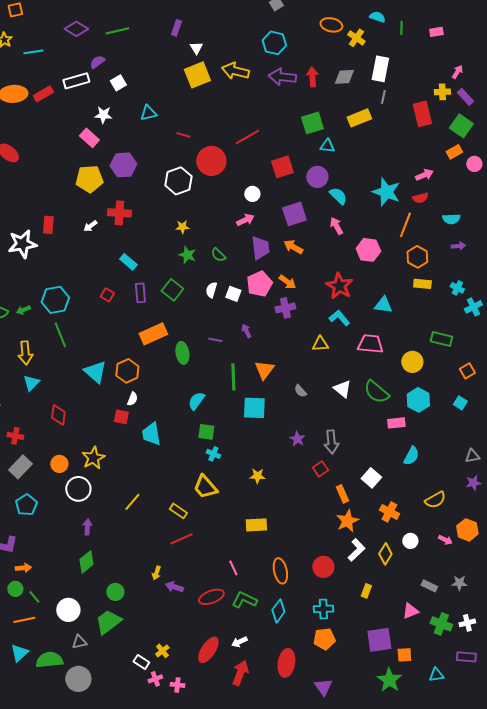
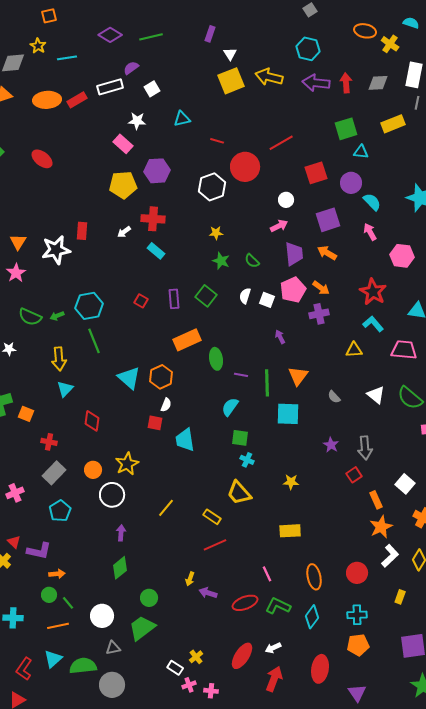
cyan rectangle: (128, 262) -> (156, 251), moved
purple line: (215, 340) -> (241, 375), moved

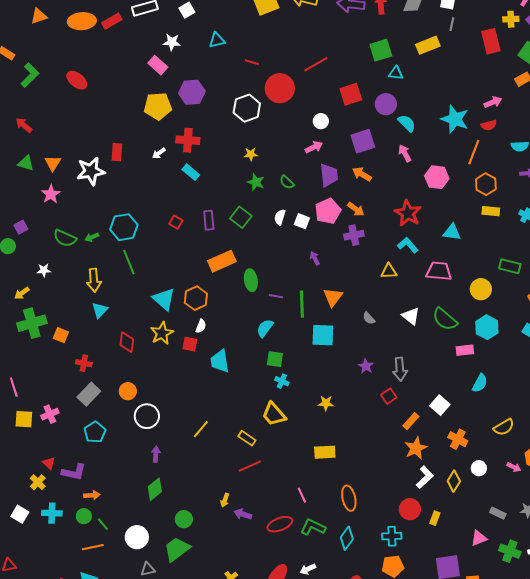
yellow star: (127, 464) -> (162, 333), moved
orange rectangle: (376, 500) -> (411, 421), turned 66
red circle: (357, 573) -> (410, 509), moved
cyan cross: (13, 618) -> (52, 513), moved

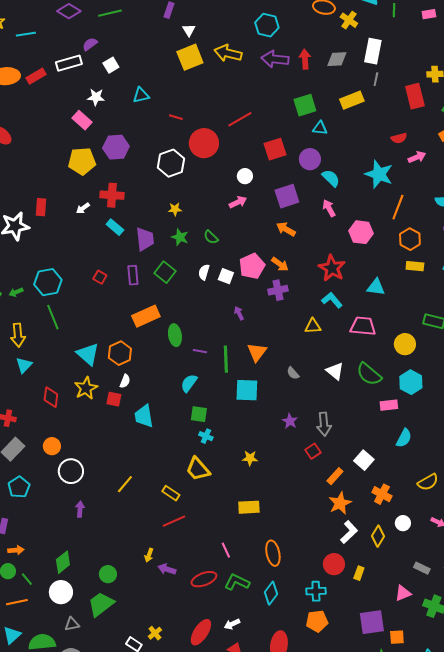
red semicircle: (489, 125) -> (399, 138), moved
purple trapezoid: (329, 175) -> (145, 239), moved
green diamond: (155, 489) -> (63, 562), moved

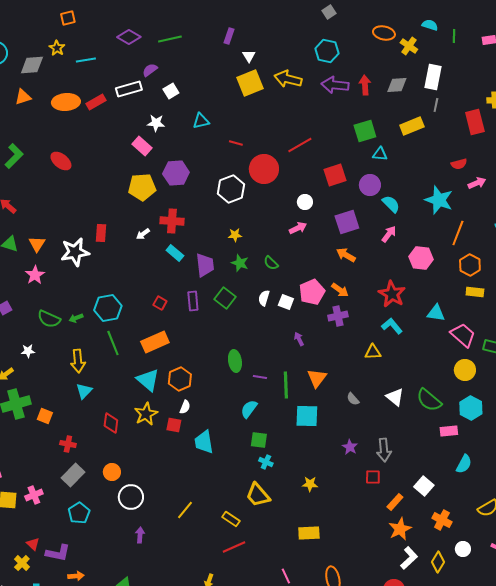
pink arrow: (329, 208) -> (389, 234), turned 66
orange rectangle: (146, 316) -> (155, 342), moved
pink trapezoid: (363, 326) -> (463, 335), moved, turned 36
red square: (313, 451) -> (373, 477), turned 35

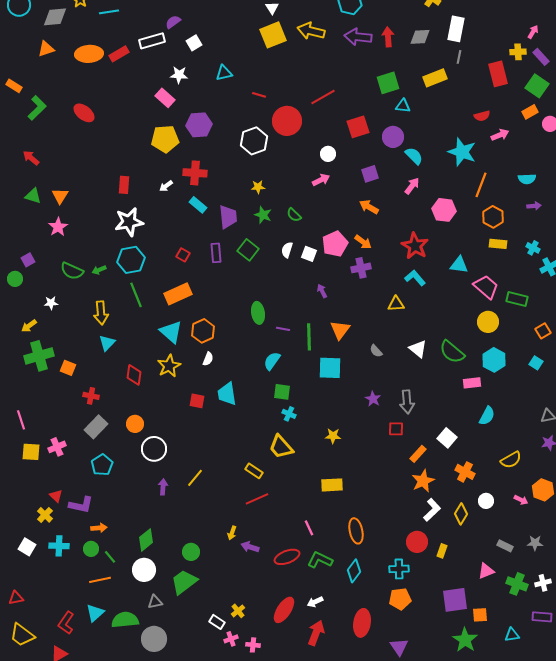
purple square: (347, 222) -> (370, 174), size x0.7
white star: (75, 252) -> (129, 222), moved
red square: (174, 425) -> (197, 401), moved
yellow line: (185, 510) -> (195, 478), moved

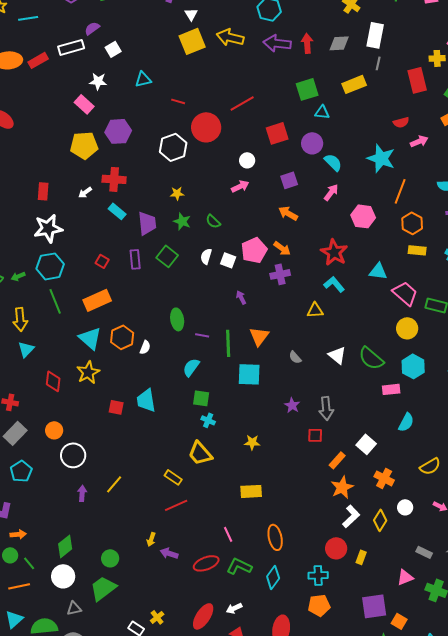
white semicircle: (208, 359) -> (145, 347), moved
orange square: (480, 615) -> (399, 621), turned 35

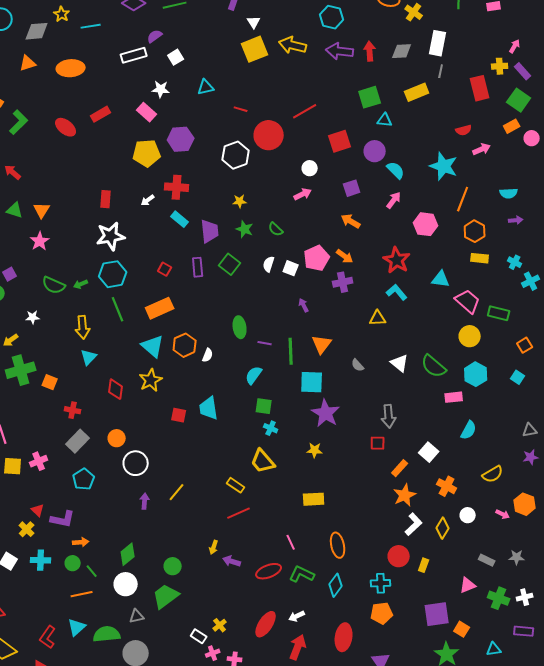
red rectangle: (38, 60) -> (101, 114), moved
purple star: (292, 405) -> (326, 413), moved, size x1.8

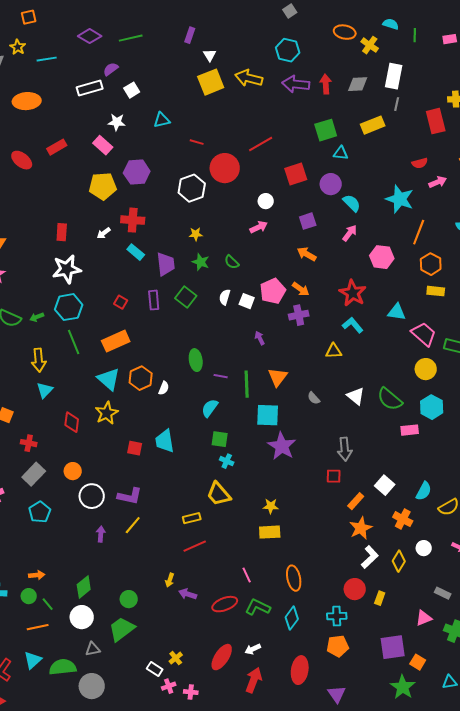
cyan semicircle: (469, 430) -> (424, 491), moved
yellow star: (315, 450) -> (271, 506), moved
yellow rectangle: (236, 485) -> (192, 518), turned -48
purple L-shape: (63, 519) -> (130, 496), moved

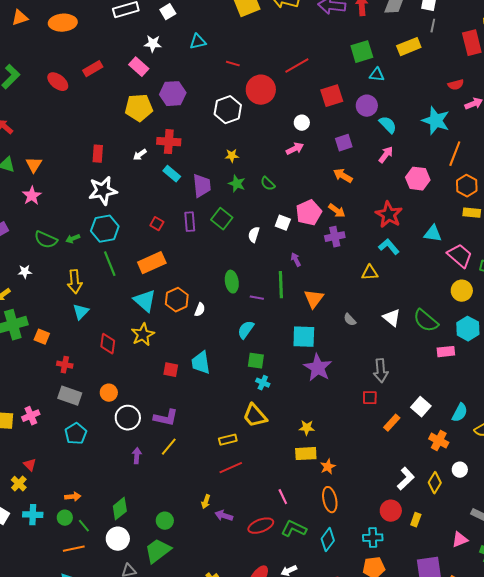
white semicircle: (225, 297) -> (254, 235), moved
green line: (247, 384) -> (281, 285), moved
gray rectangle: (34, 474) -> (70, 396), turned 65
orange star: (361, 528) -> (328, 467), moved, size x0.7

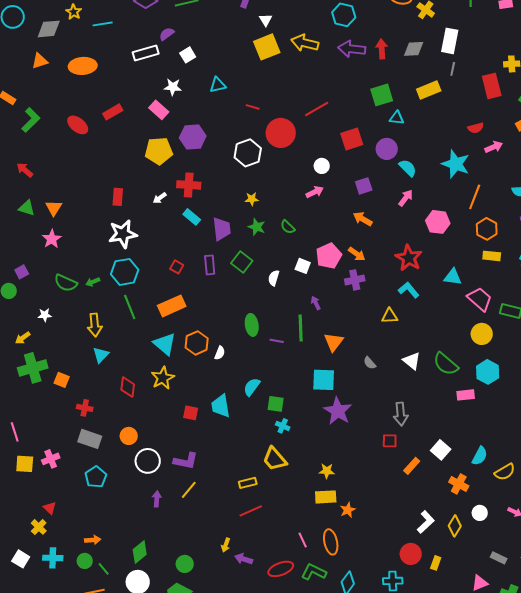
cyan semicircle: (246, 330) -> (252, 387), moved
orange ellipse: (330, 500) -> (331, 542), moved

